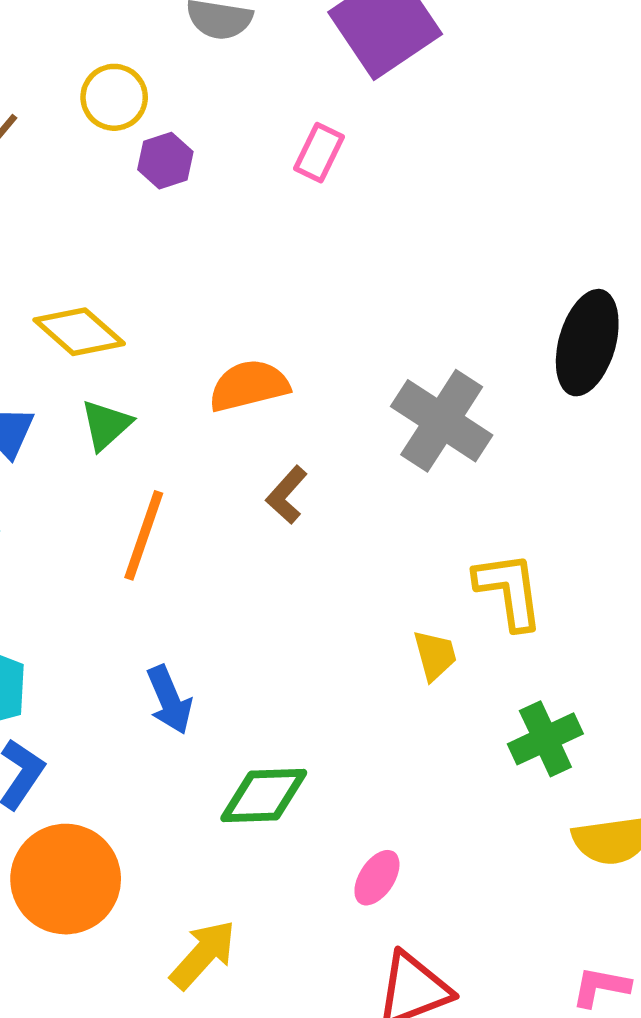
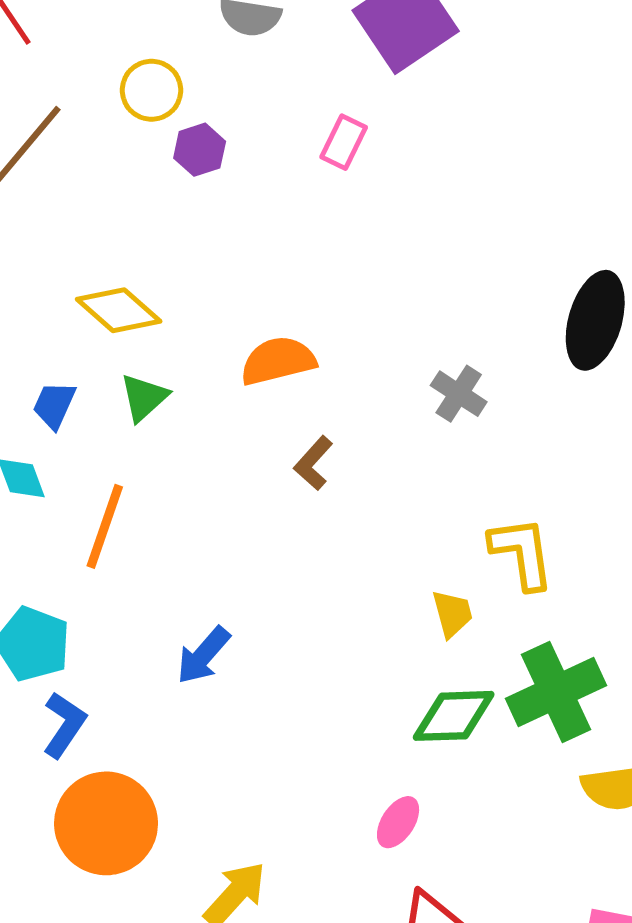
gray cross: (442, 421) -> (459, 394), size x0.6
orange line: (144, 535) -> (105, 526), moved
blue arrow: (169, 700) -> (203, 655), turned 64
green cross: (545, 739) -> (556, 692), size x1.4
green diamond: (264, 795) -> (454, 716), moved

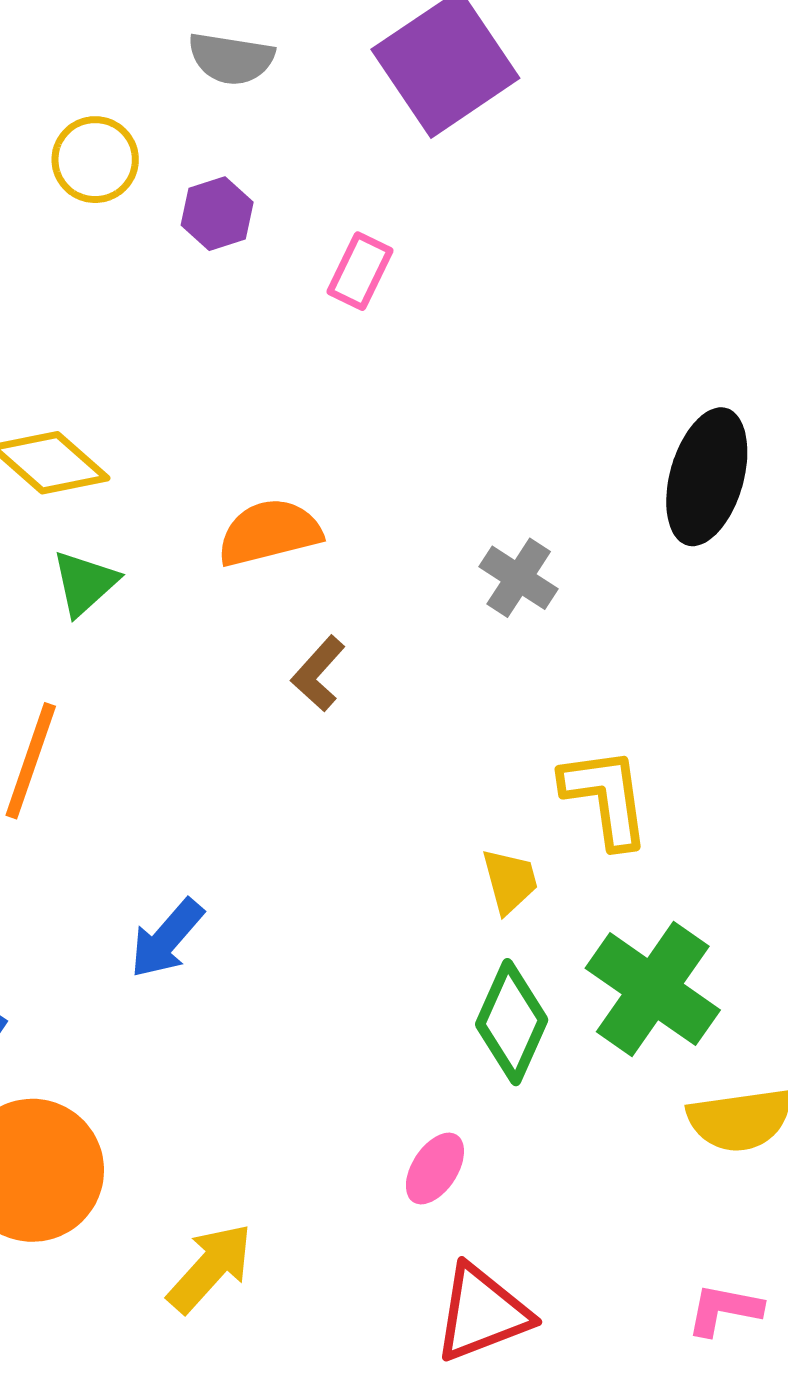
pink rectangle: (344, 142) -> (360, 271), moved
purple hexagon: (200, 150) -> (217, 214), moved
green cross: (556, 692) -> (653, 989), turned -30
green diamond: (454, 716) -> (512, 1022), turned -64

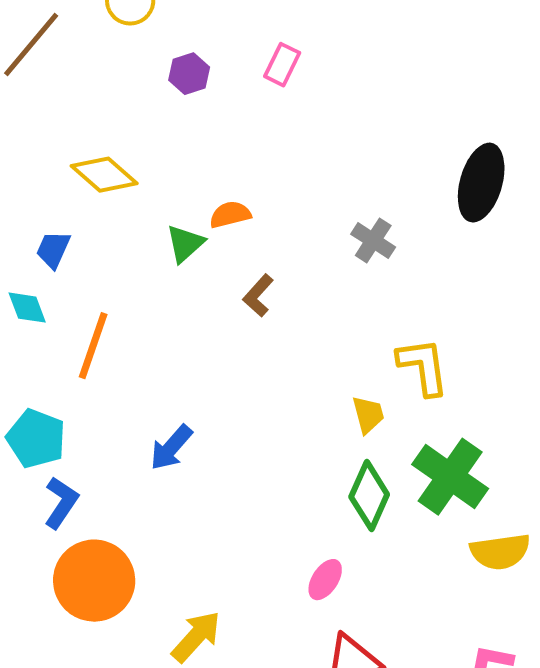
purple hexagon: (217, 214) -> (189, 74), moved
orange semicircle: (269, 532) -> (230, 215), size x0.7
green triangle: (85, 583) -> (185, 244), moved

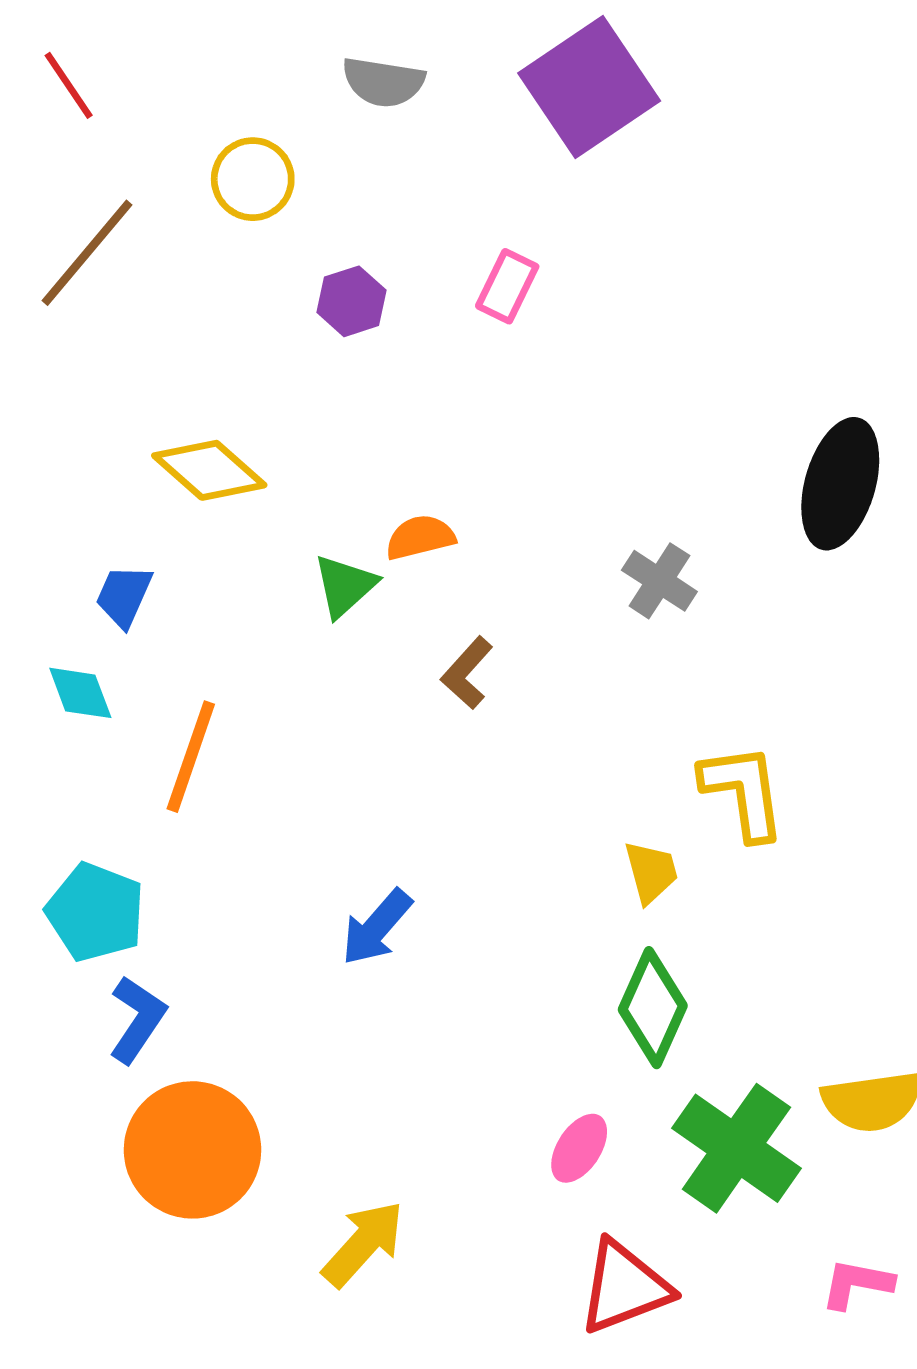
blue arrow: (171, 448) -> (377, 927), moved
green cross: (450, 477) -> (736, 1148), moved

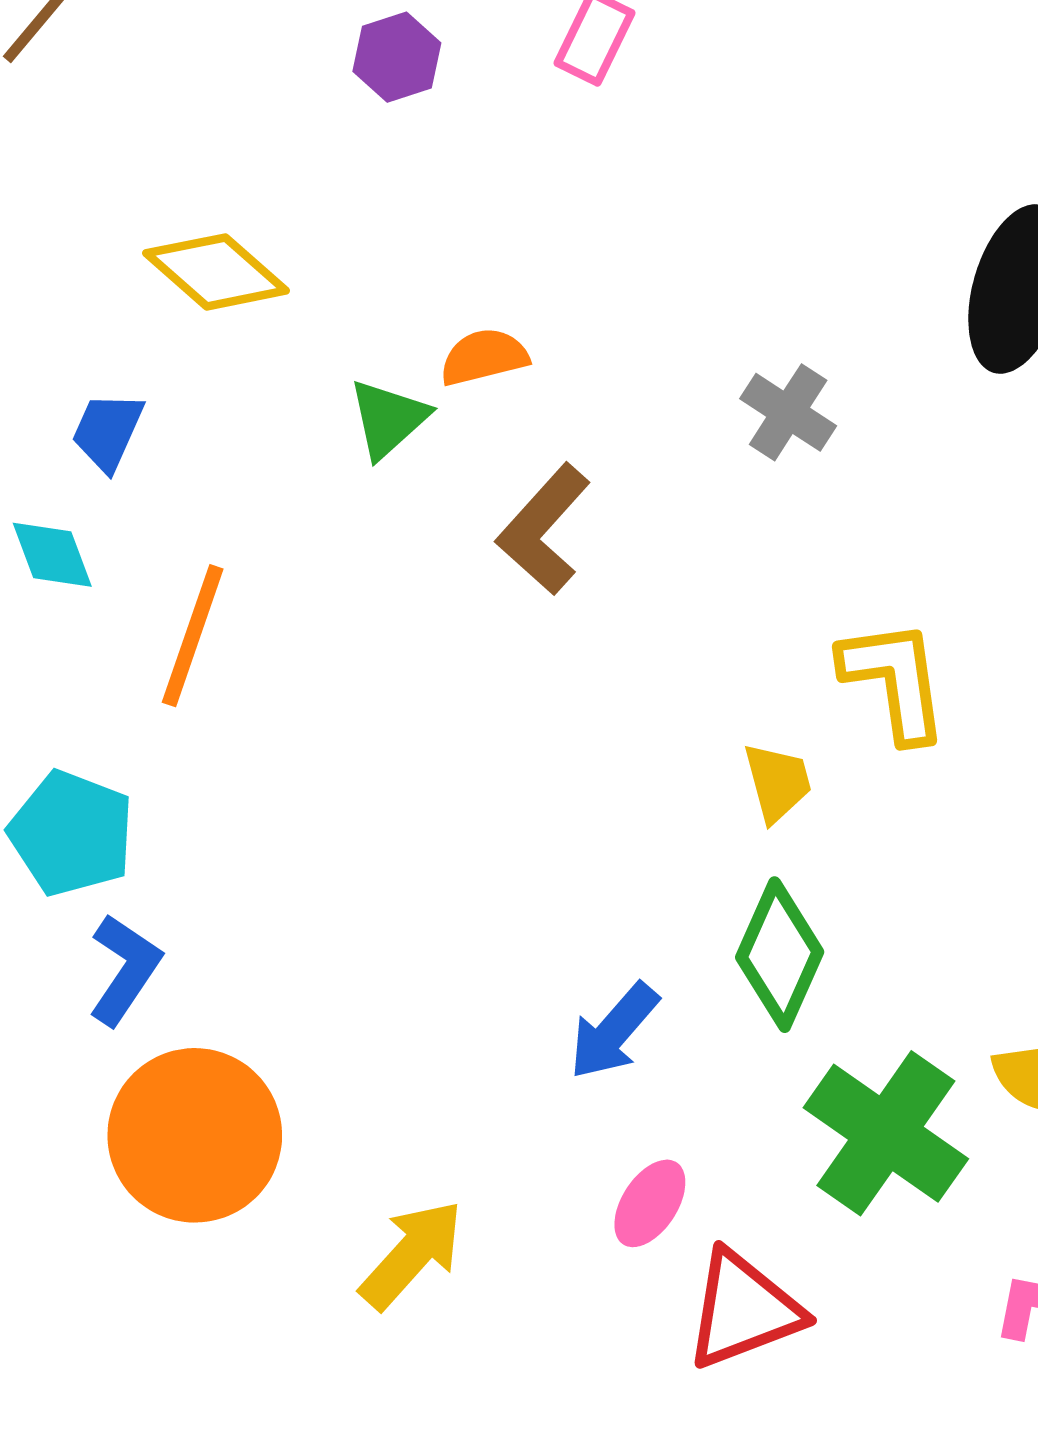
brown L-shape: (467, 673) -> (544, 529), size x1.4
blue arrow: (377, 927) -> (614, 1031), moved
pink ellipse: (579, 1148) -> (650, 1203), moved

